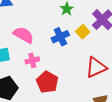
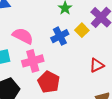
pink cross: (32, 60) -> (33, 61), size x1.5
red triangle: (96, 67) -> (97, 65), size x0.7

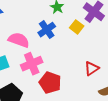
blue cross: (60, 36) -> (47, 30), moved
red triangle: (97, 65) -> (92, 68), moved

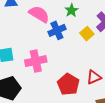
pink semicircle: (19, 40) -> (39, 14), moved
red pentagon: (50, 83) -> (68, 84), moved

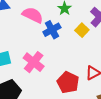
pink cross: (36, 61) -> (34, 62), turned -35

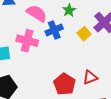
pink cross: (34, 62) -> (27, 41), moved, turned -30

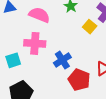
blue cross: (54, 30) -> (62, 60), moved

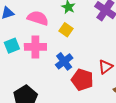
yellow square: (90, 27) -> (66, 30), moved
cyan square: (13, 60) -> (12, 46), moved

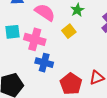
blue cross: (64, 61) -> (44, 63), moved, turned 36

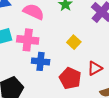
yellow square: (69, 31) -> (74, 42), moved

